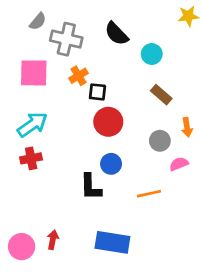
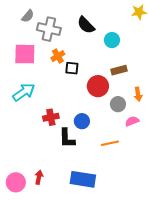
brown rectangle: (161, 95) -> (119, 70), turned -56
red circle: (108, 122) -> (98, 86), moved
red cross: (31, 158) -> (51, 117), moved

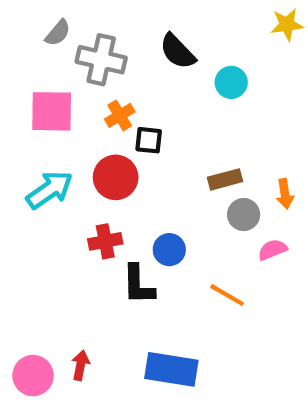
brown rectangle: (119, 70) -> (225, 179), moved
red circle: (98, 86) -> (116, 177), moved
orange line: (110, 143) -> (227, 295), turned 42

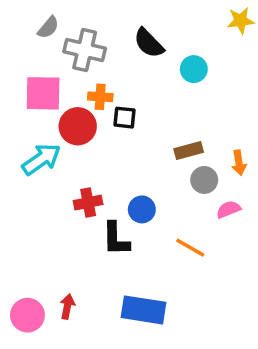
orange cross: (120, 115) -> (100, 97), turned 35
red circle: (116, 177) -> (78, 126), moved

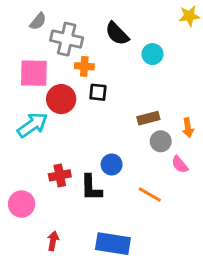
orange cross: (100, 97) -> (84, 66), moved
red cross: (88, 203) -> (60, 175), moved
pink semicircle: (228, 209) -> (180, 164), turned -108
pink circle: (27, 315) -> (22, 204), moved

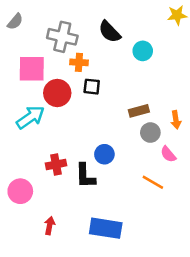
gray semicircle: (38, 21) -> (15, 22), moved
orange line: (150, 194) -> (153, 182), moved

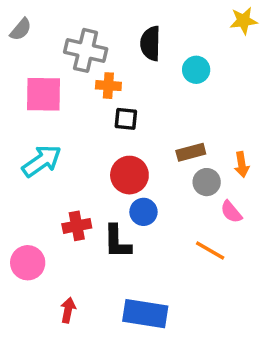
black semicircle: (110, 32) -> (150, 43), turned 45
red circle: (57, 93) -> (129, 175), moved

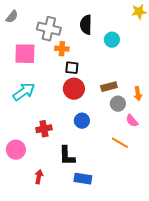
red circle: (129, 175) -> (74, 89), moved
black L-shape: (117, 242) -> (67, 156), moved
blue rectangle: (145, 314) -> (83, 179), size x0.7

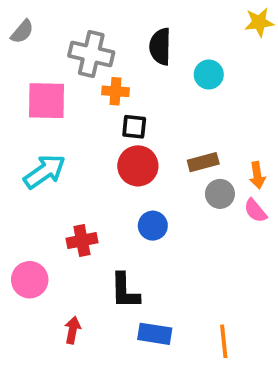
pink semicircle: (132, 121) -> (255, 211), moved
orange line: (120, 143) -> (224, 341), moved, turned 54

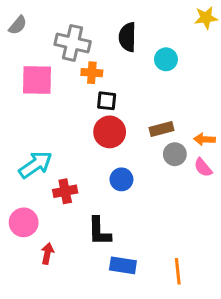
cyan arrow: (45, 172) -> (35, 165), moved
orange arrow: (257, 175) -> (204, 139), turned 102
red arrow: (73, 330) -> (47, 254), moved

